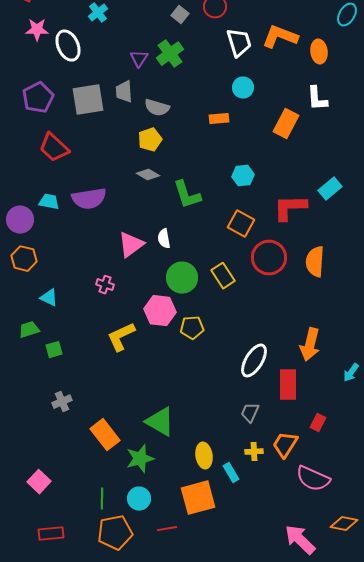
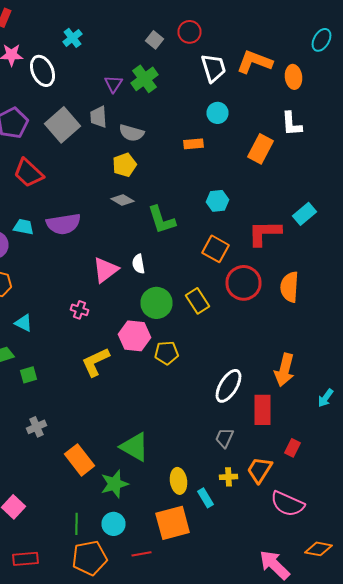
gray square: (88, 100) -> (62, 125), turned -32

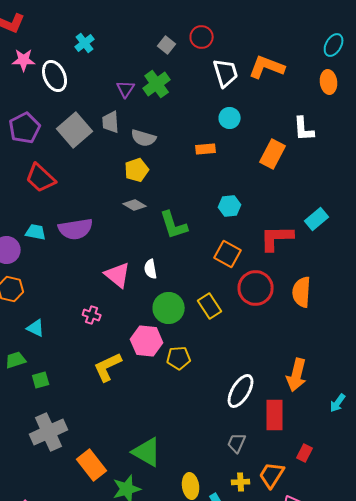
orange ellipse: (294, 77) -> (329, 82), moved
pink triangle: (106, 270) -> (118, 275), turned -44
gray cross: (36, 427) -> (49, 432), size x1.8

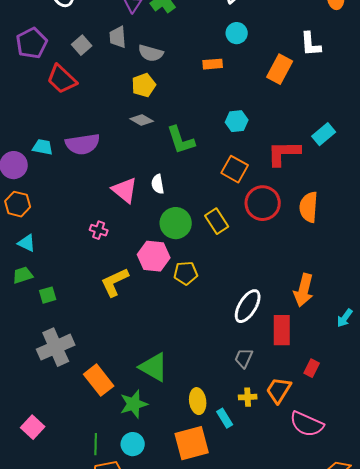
gray square: (75, 130) -> (82, 45), size x0.6
red trapezoid: (41, 178) -> (62, 79), moved
cyan triangle: (36, 328) -> (27, 243), moved

